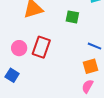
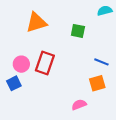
blue square: (12, 75) -> (14, 83), moved, turned 32
pink semicircle: (87, 86) -> (79, 105), moved, turned 40

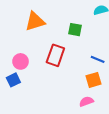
red rectangle: (45, 63) -> (55, 55), moved
pink semicircle: (79, 105) -> (86, 102), moved

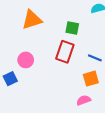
red rectangle: (55, 55) -> (65, 52), moved
pink circle: (21, 61) -> (26, 60), moved

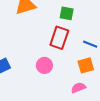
pink circle: (26, 60) -> (44, 65), moved

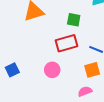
red rectangle: (59, 38) -> (67, 43), turned 55

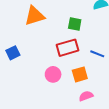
blue square: (12, 70) -> (13, 53), moved
orange square: (92, 70) -> (80, 74), moved

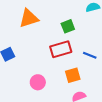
green square: (75, 24) -> (68, 26), turned -32
pink circle: (53, 74) -> (38, 82), moved

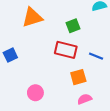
red rectangle: (61, 49) -> (66, 50), turned 30
pink circle: (38, 82) -> (35, 93), moved

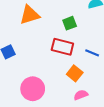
orange square: (78, 77) -> (75, 73), turned -35
pink circle: (35, 93) -> (33, 89), size x1.5

